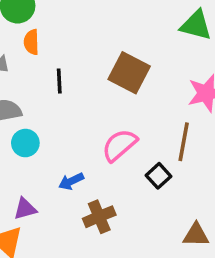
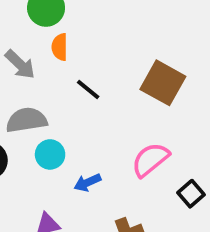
black line: (59, 81) -> (88, 89), turned -50
blue arrow: (71, 181) -> (87, 183), moved

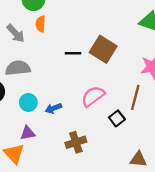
black line: (88, 89) -> (73, 53), moved, turned -42
cyan circle: (50, 154) -> (28, 102), moved

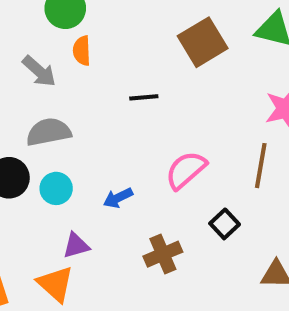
brown square: (103, 49) -> (203, 42), moved, turned 32
cyan circle: (28, 102) -> (56, 188), moved
black square: (117, 118) -> (225, 224), moved

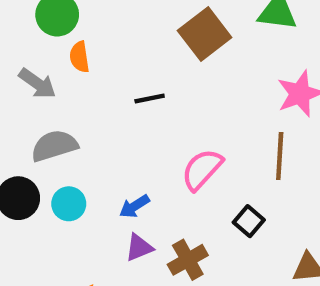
purple triangle: (76, 246) -> (139, 248), moved

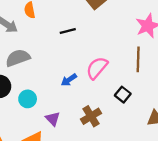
cyan circle: (69, 204) -> (28, 99), moved
blue arrow: (134, 206) -> (69, 80), moved
purple triangle: (139, 248) -> (53, 119), moved, turned -49

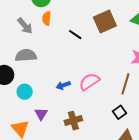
black line: (68, 31) -> (75, 35), moved, turned 32
black square: (123, 95) -> (119, 112), moved

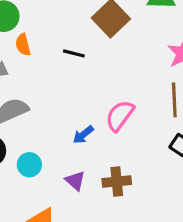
purple triangle: (41, 114) -> (75, 181), moved
brown cross: (73, 121) -> (117, 182), turned 30

